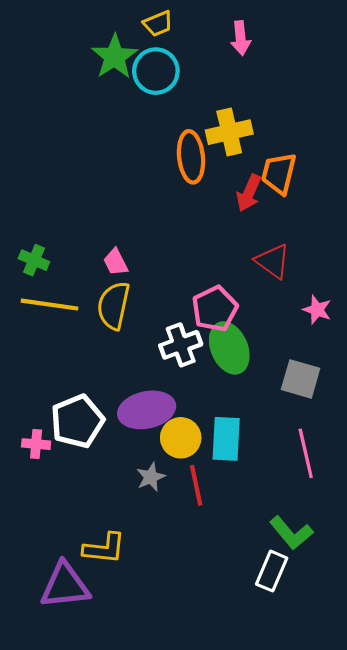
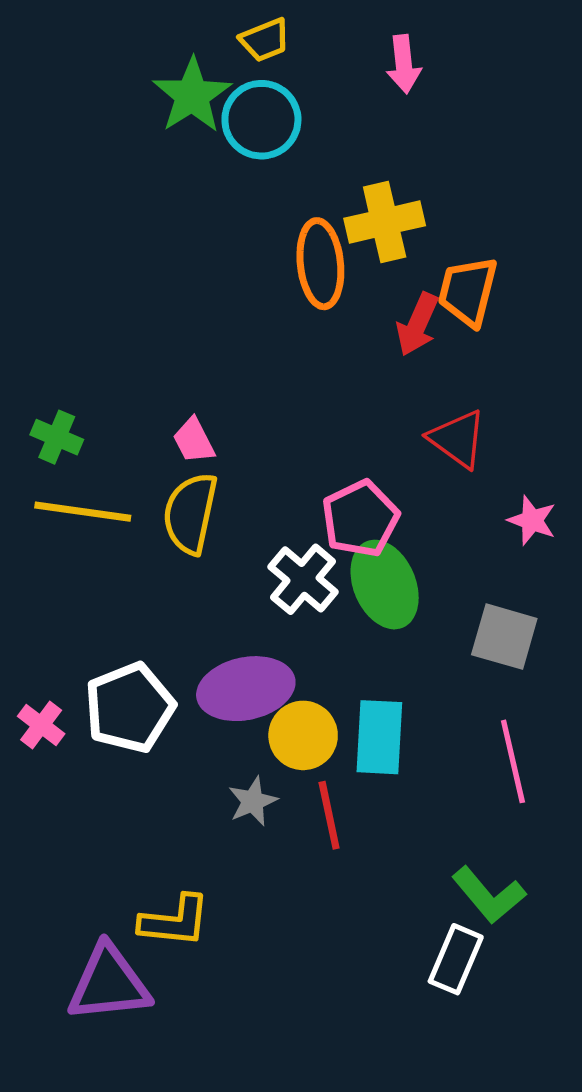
white cross: (181, 345) -> (303, 579), turned -30
pink cross: (36, 444) -> (41, 725), moved, turned 32

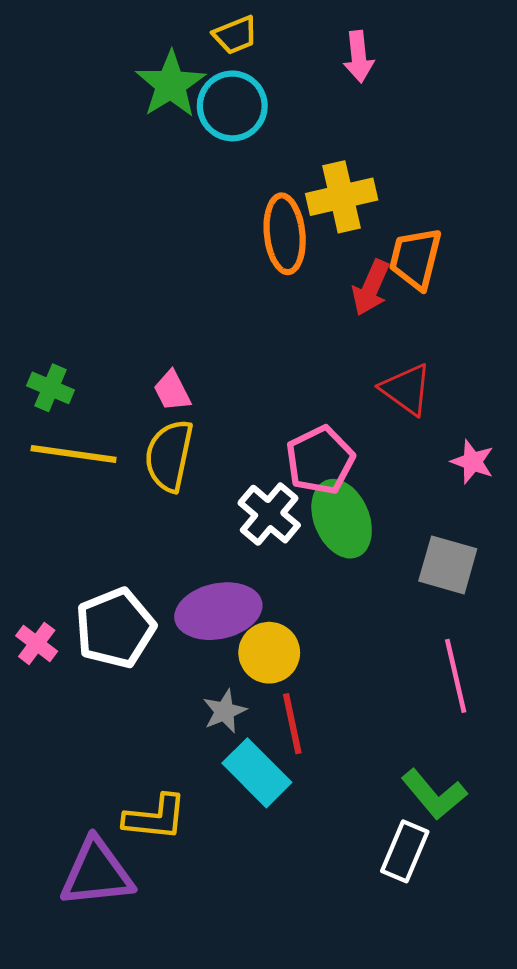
cyan rectangle: (379, 737) -> (257, 773), moved, turned -48

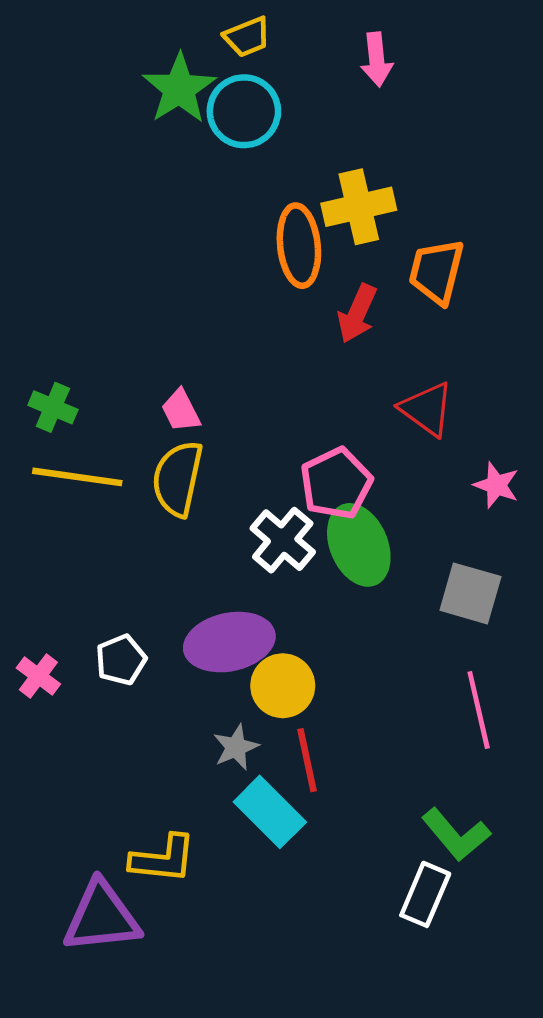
red arrow: (371, 288) -> (357, 314), moved
white pentagon: (115, 628) -> (121, 660), size x0.6

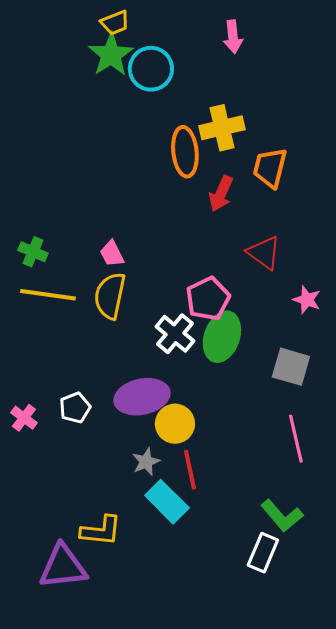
yellow trapezoid: (247, 37) -> (115, 23), moved
green ellipse: (359, 545) -> (222, 337), turned 42

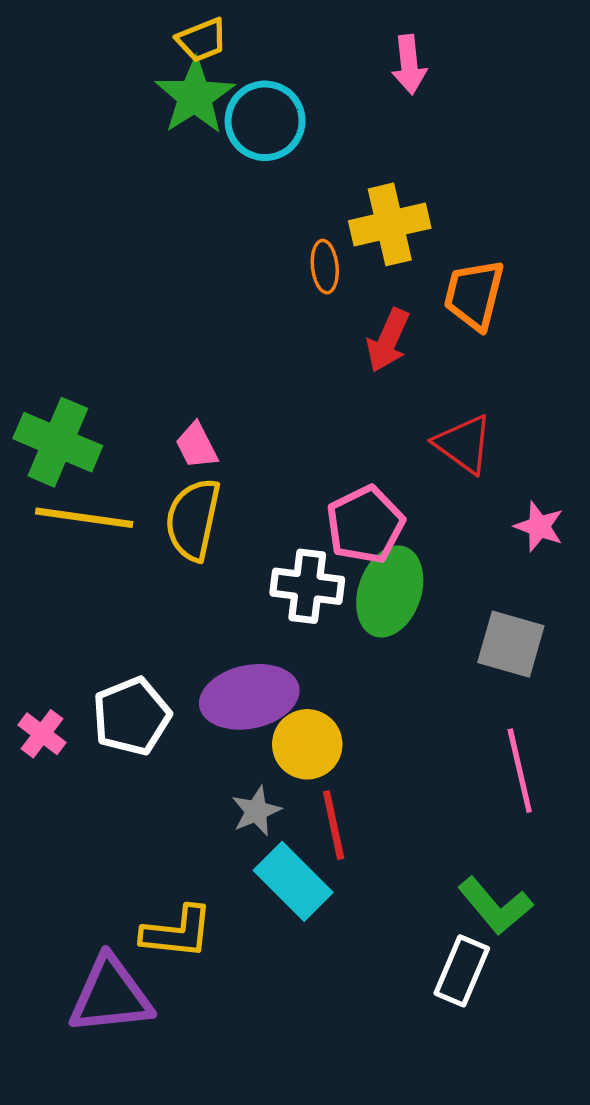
orange ellipse: (185, 152) -> (325, 267), size x0.6
green cross: (33, 252) -> (58, 442), size x1.6
white cross: (175, 334) -> (307, 586), turned -33
white pentagon: (75, 408) -> (132, 716), size x1.4

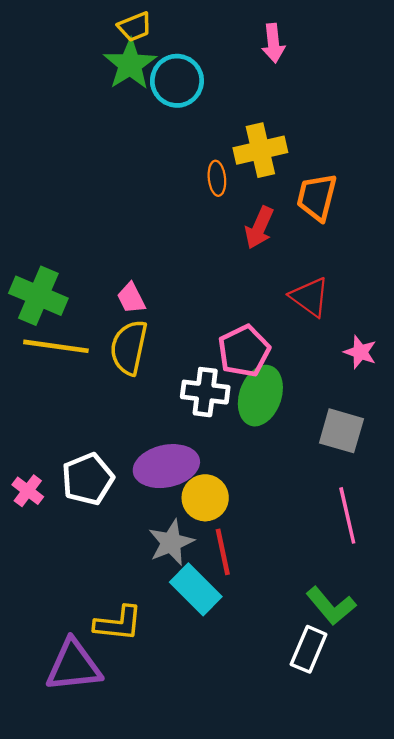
gray star: (256, 811) -> (171, 542), size x1.4

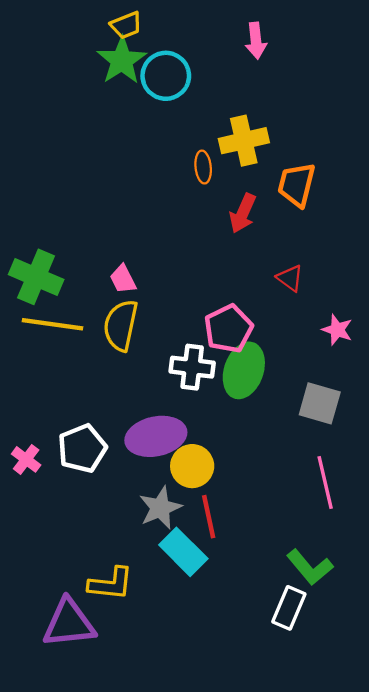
red triangle: (310, 297) -> (290, 278), size x0.7

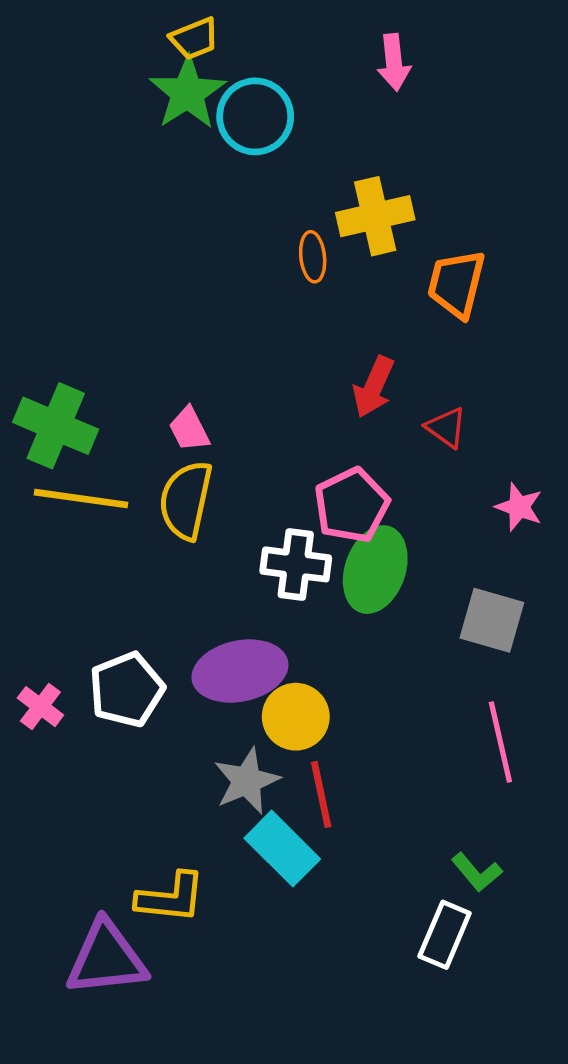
red arrow: (243, 213) -> (374, 387), moved
green L-shape: (310, 567) -> (477, 872), size x0.7

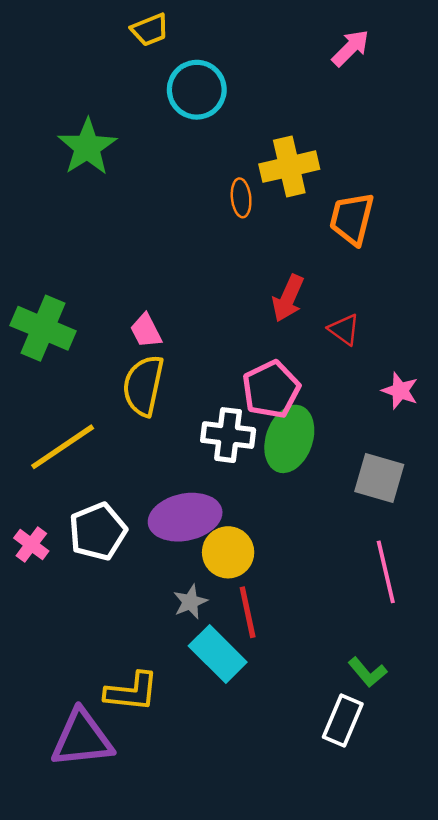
pink arrow: (394, 62) -> (351, 48), moved, turned -129
green star: (188, 93) -> (87, 147), moved
yellow line: (81, 499) -> (63, 447), moved, turned -42
gray star: (247, 781) -> (190, 602), size x0.7

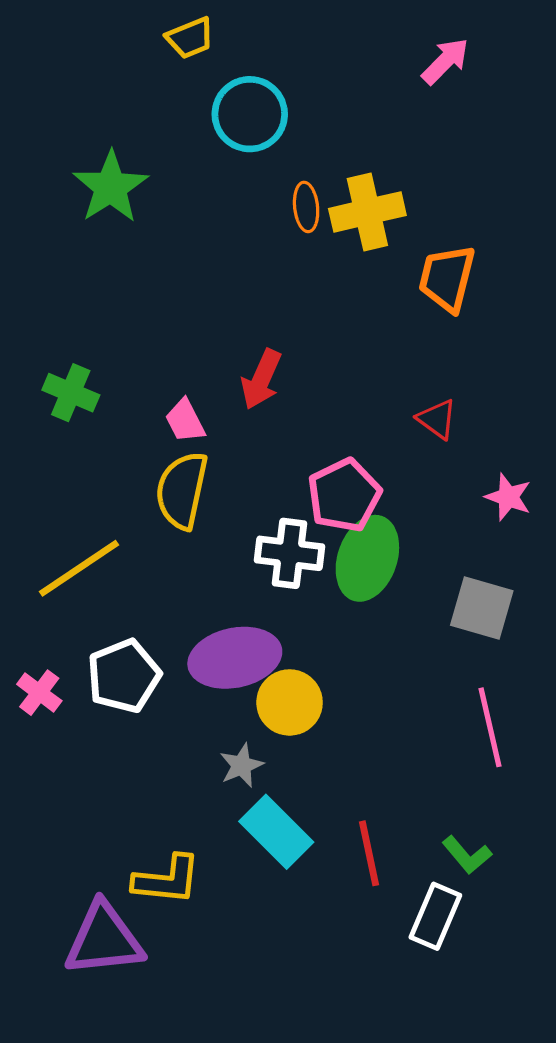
orange ellipse: (241, 198) -> (306, 207), moved
red arrow: (288, 298) -> (261, 379), moved
green cross: (43, 328) -> (71, 393), moved, size x0.7
red line: (248, 612) -> (369, 853), moved

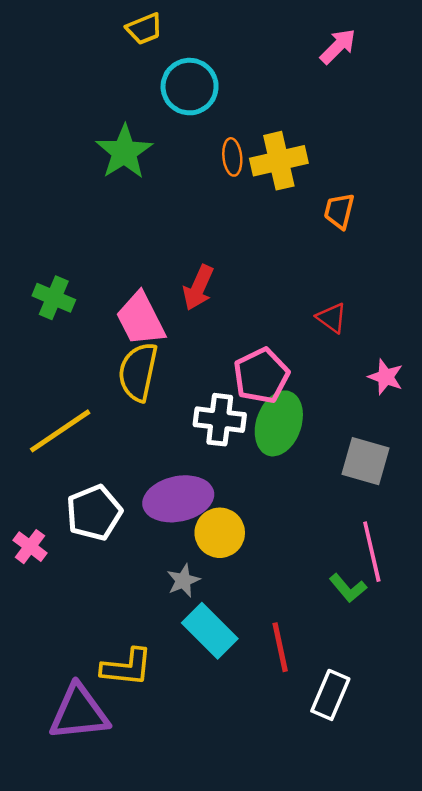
green star: (111, 187) -> (124, 152), moved
orange trapezoid: (447, 278) -> (339, 211), size x0.7
pink trapezoid: (185, 421) -> (141, 319), size x1.6
pink cross: (39, 693) -> (30, 547), moved
green L-shape: (467, 855) -> (348, 588), moved

